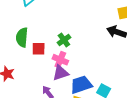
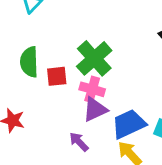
green cross: (64, 40) -> (94, 58), size x1.6

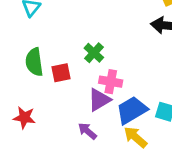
green cross: (94, 58) -> (94, 53), size x0.6
pink cross: (92, 89) -> (111, 82), moved

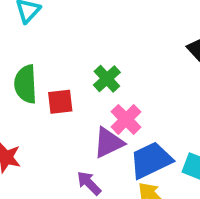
pink cross: (111, 82) -> (126, 119), turned 30

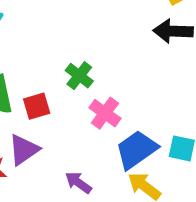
purple triangle: (108, 143) -> (24, 150), moved

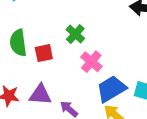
purple triangle: (24, 150) -> (40, 95), moved, turned 35

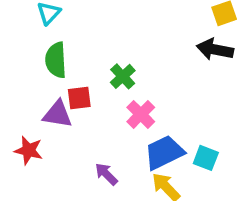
green semicircle: (18, 43) -> (56, 60), moved
purple triangle: (40, 95) -> (58, 114), moved

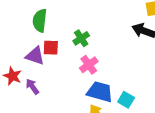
blue trapezoid: (164, 152) -> (100, 92), turned 32
purple arrow: (106, 174) -> (32, 87), moved

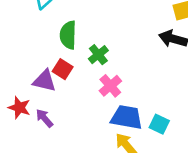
green semicircle: (40, 21) -> (68, 35), moved
red square: (51, 48) -> (63, 69), turned 35

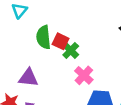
red square: (63, 69) -> (61, 41), moved

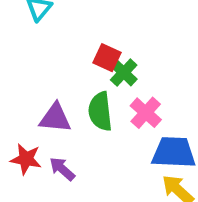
green semicircle: (44, 37) -> (100, 111), moved

